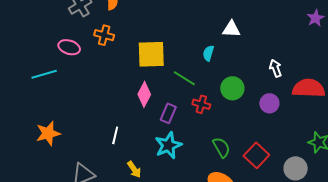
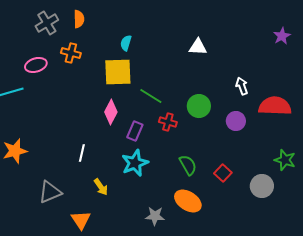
pink ellipse: (69, 47) -> (36, 65), turned -35
cyan semicircle: (208, 53) -> (126, 43), moved
red square: (256, 155) -> (223, 173), size x0.7

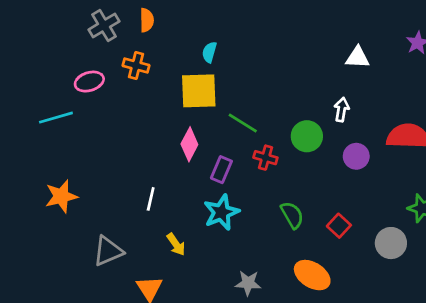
white triangle: (198, 47) -> (358, 58), moved
white arrow: (242, 86) -> (342, 110), moved, turned 30
orange ellipse: (188, 201) -> (312, 275), moved

